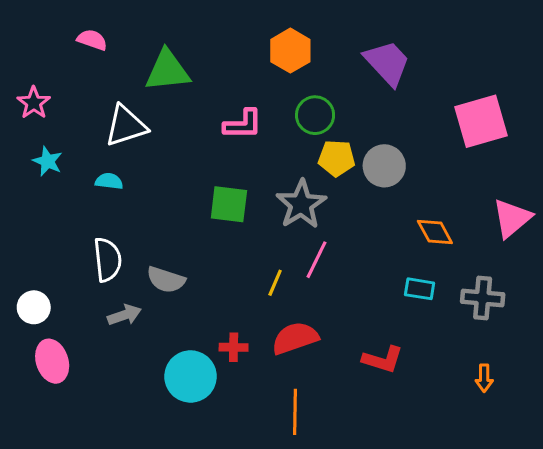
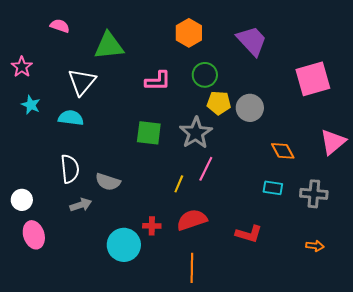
white triangle: (126, 126) -> (82, 82), turned -32
cyan semicircle: (109, 181) -> (71, 118), size x1.4
orange arrow: (484, 378) -> (315, 246), turned -84

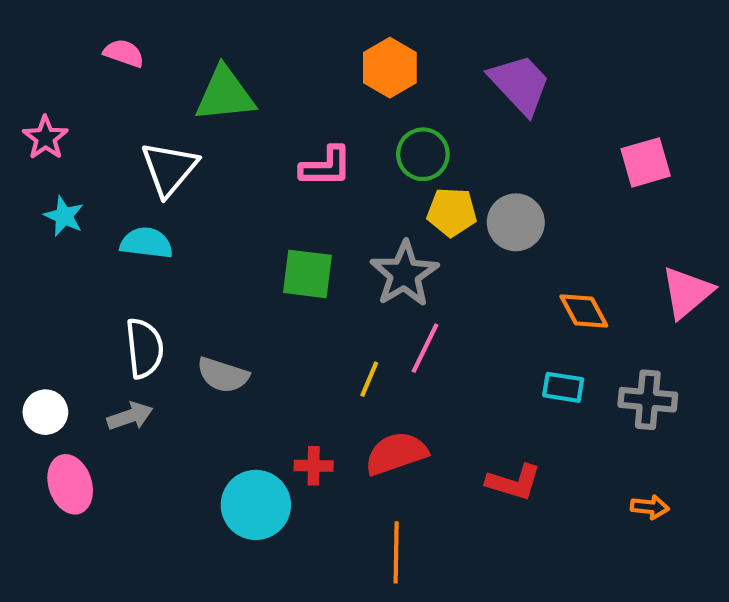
pink square: (313, 79) -> (646, 162), size x0.7
gray arrow: (81, 205) -> (130, 416), moved

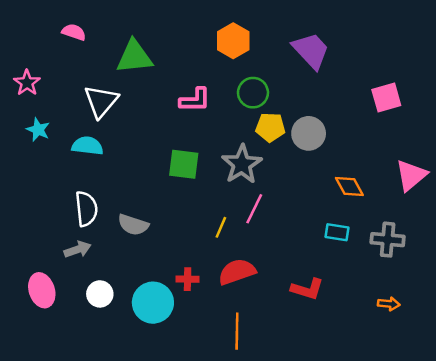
white circle: (45, 412) -> (100, 294), moved

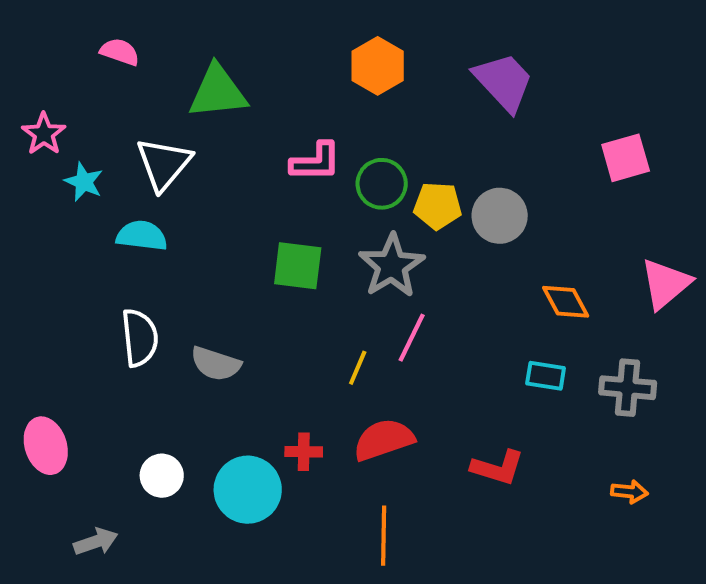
green circle: (253, 93) -> (382, 184), moved
cyan star: (38, 130) -> (84, 182), moved
gray arrow: (78, 249) -> (96, 542), moved
pink ellipse: (42, 290) -> (46, 446), moved

